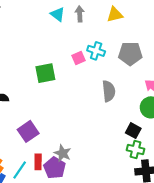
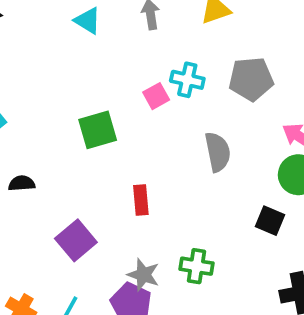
cyan triangle: (58, 14) -> (88, 21), moved
green cross: (136, 150) -> (197, 266), moved
red rectangle: (38, 162) -> (141, 200), moved

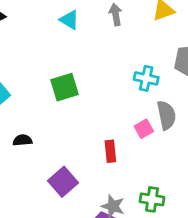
cyan cross: (187, 80) -> (146, 78), moved
pink square: (156, 96) -> (144, 129), moved
green square: (98, 130) -> (64, 87), moved

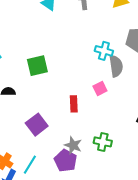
green square: (64, 87) -> (37, 66), moved
gray semicircle: (166, 115) -> (116, 66), moved

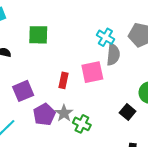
pink square: (100, 89) -> (92, 72), size x1.6
gray star: (73, 145) -> (64, 113), moved
purple pentagon: (66, 161) -> (44, 114), moved

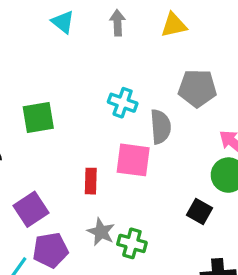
cyan cross: (105, 37) -> (123, 103), moved
pink square: (92, 72) -> (133, 160), turned 30
purple pentagon: (44, 114) -> (50, 250), moved, turned 30

